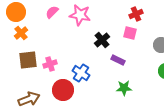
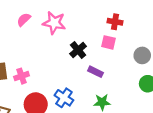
red cross: (136, 14) -> (115, 22), turned 32
blue cross: (81, 73) -> (64, 98), moved

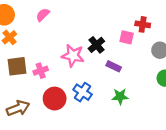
red cross: (115, 22) -> (143, 24), moved
pink star: (54, 23) -> (73, 56), moved

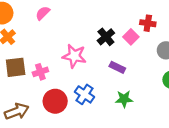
pink square: (127, 37) -> (131, 37), turned 32
black cross: (96, 45) -> (106, 37), moved

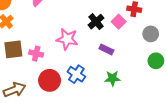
pink cross: (40, 72) -> (36, 54), turned 32

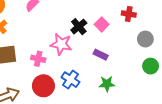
black cross: (96, 22) -> (79, 27), moved
pink square: (119, 22) -> (102, 24), moved
pink cross: (36, 54) -> (38, 59), moved

